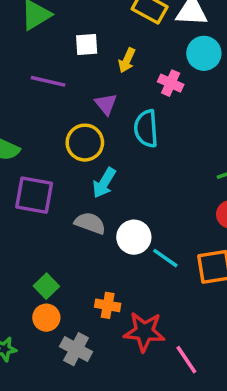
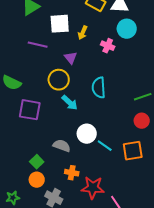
white square: (87, 45) -> (60, 24), size x1.5
cyan semicircle: (146, 129) -> (99, 88), moved
cyan arrow: (104, 183) -> (70, 103), turned -78
gray semicircle: (90, 223) -> (62, 146), moved

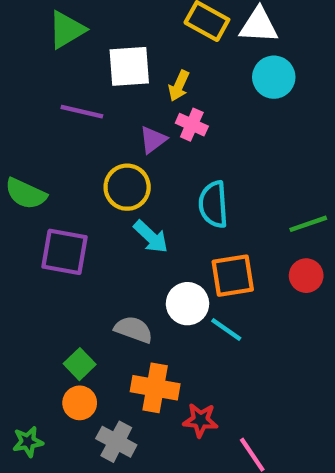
pink cross: (108, 46) -> (192, 125), moved
purple triangle: (71, 58) -> (153, 140), turned 32
orange square: (133, 151) -> (233, 276), moved
orange cross: (72, 173) -> (155, 388), size x1.5
red star: (93, 188) -> (200, 420), size x0.7

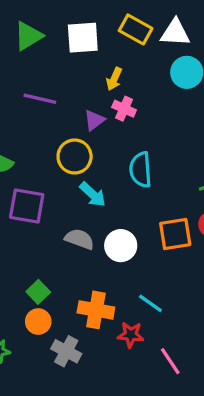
white square: (129, 66) -> (83, 38), moved
orange square: (233, 276) -> (175, 234), moved
gray semicircle: (134, 330) -> (79, 239), moved
cyan line: (226, 330) -> (150, 303), moved

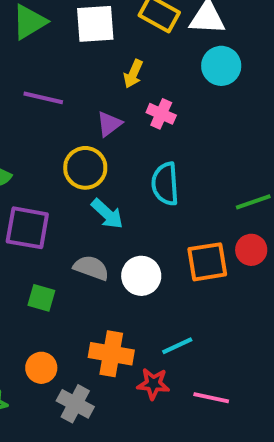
pink cross: (124, 109) -> (161, 114), moved
green square: (38, 292) -> (41, 298), moved, turned -30
cyan line: (150, 303) -> (177, 346), turned -60
pink line: (170, 361) -> (211, 398), moved, turned -44

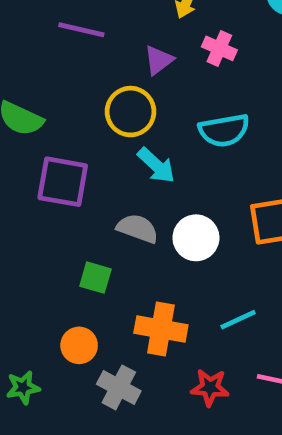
cyan semicircle: (165, 184) -> (224, 130), turned -96
green square: (41, 298) -> (95, 278), moved
red star: (153, 384) -> (210, 387), moved

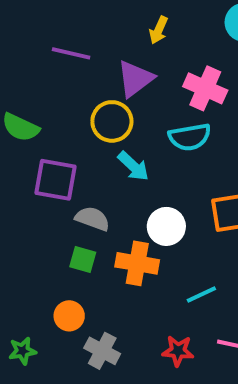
pink cross: (219, 48) -> (205, 88), moved, size x1.5
purple triangle: (159, 60) -> (135, 79), size x1.5
gray semicircle: (138, 228) -> (92, 219), moved
orange cross: (161, 329) -> (137, 263), moved

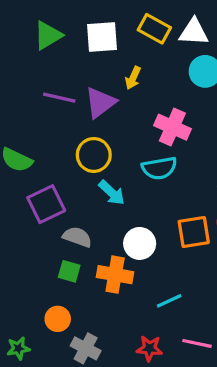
purple triangle: (135, 79) -> (100, 103), moved
purple square: (56, 180) -> (46, 204), turned -36

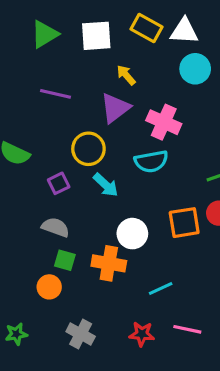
yellow arrow: (133, 78) -> (126, 75), turned 115
purple triangle: (100, 103) -> (115, 108), moved
purple square: (46, 204) -> (59, 183), moved, size x0.6
gray semicircle: (77, 237) -> (55, 227), moved
orange circle: (58, 319) -> (49, 287), moved

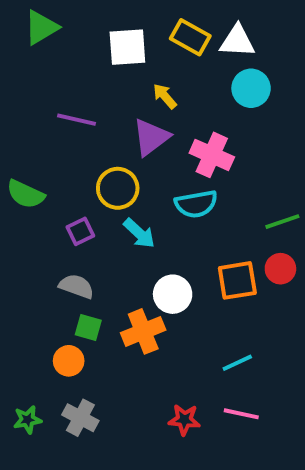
green triangle: (45, 34) -> (41, 27), moved
orange cross: (109, 263) -> (143, 331), turned -32
cyan line: (161, 288) -> (237, 363), moved
gray cross: (81, 334) -> (80, 418), moved

